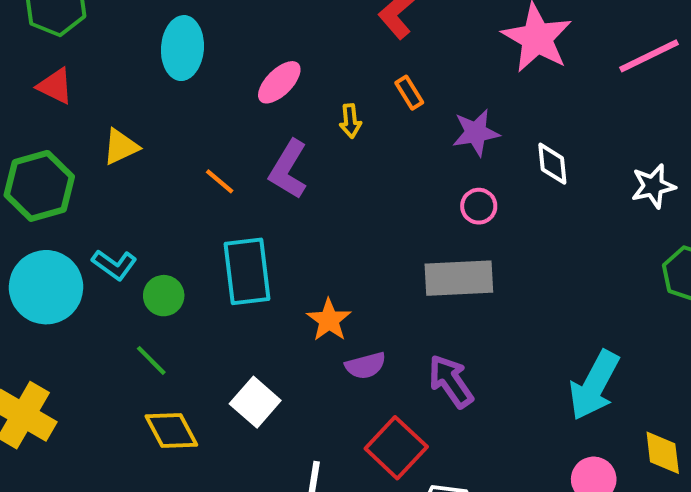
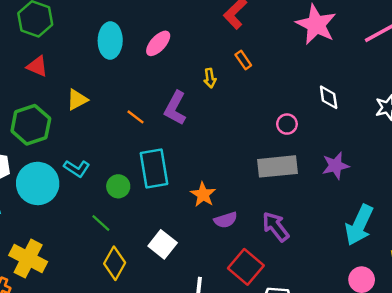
pink ellipse: (279, 82) -> (158, 43), moved
purple star: (476, 133) -> (336, 166), moved
green circle: (164, 296) -> (118, 186), moved
yellow diamond: (171, 430) -> (115, 263), turned 60

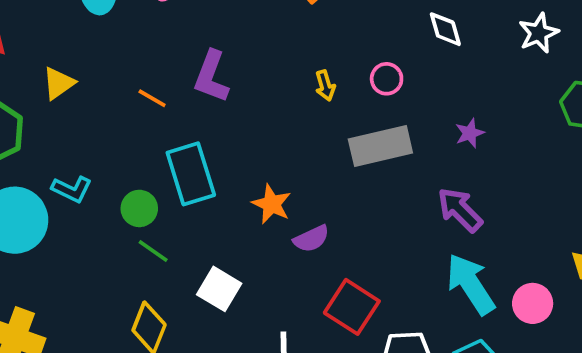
yellow arrow: (210, 78) -> (325, 86), moved
purple star: (336, 166) -> (470, 133), size x0.7
green line: (101, 223) -> (153, 251), moved
cyan arrow: (359, 225) -> (471, 284), moved, turned 129
purple arrow: (276, 227) -> (460, 210), moved

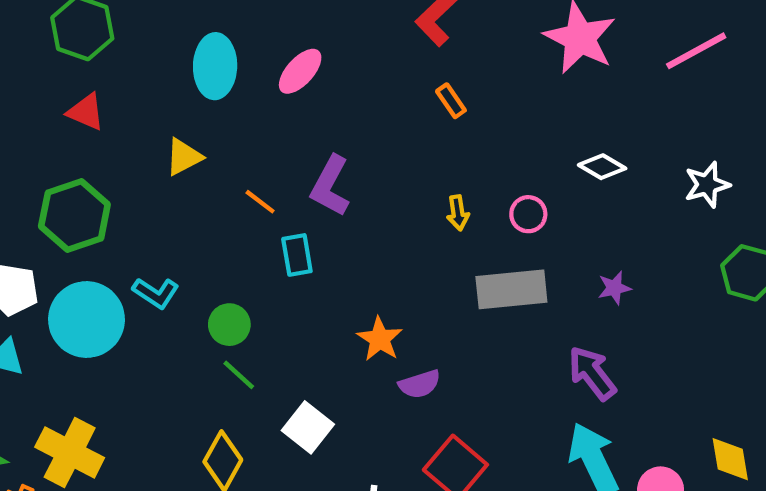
white diamond: (445, 29) -> (602, 167), turned -51
yellow triangle: (59, 83) -> (184, 157), moved
cyan rectangle: (191, 174) -> (297, 255), moved, size x0.6

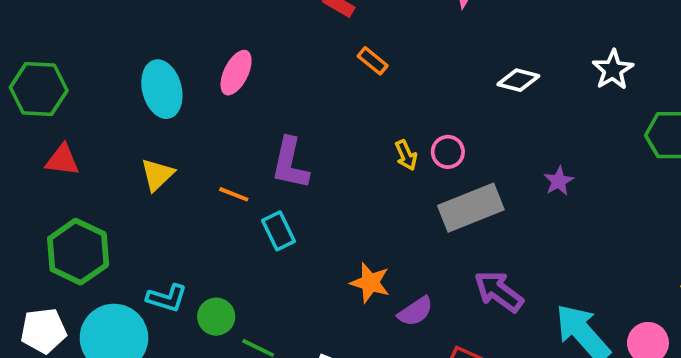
pink circle: (528, 214) -> (448, 152), moved
green circle: (229, 325) -> (216, 317), moved
purple arrow: (592, 373) -> (499, 291), moved

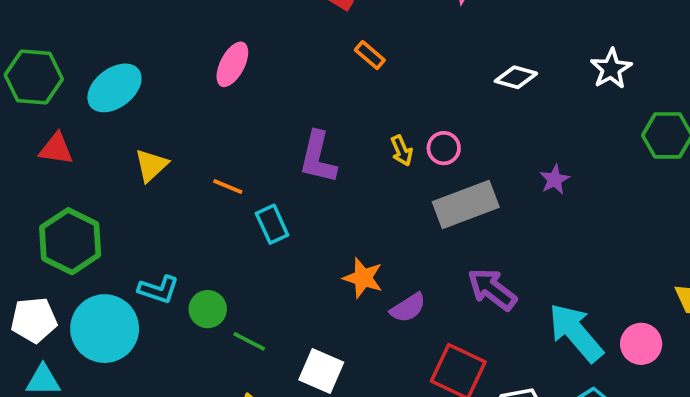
cyan ellipse: (162, 89) -> (114, 88), moved, turned 66
purple L-shape: (290, 163) -> (318, 157), moved

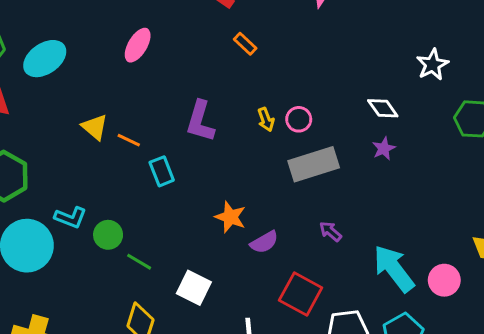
white diamond: (516, 77) -> (383, 108), moved, turned 36
yellow triangle: (151, 165) -> (95, 127), moved, turned -40
purple arrow: (492, 289) -> (330, 231), size x0.6

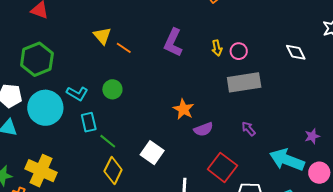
purple star: (384, 148) -> (312, 136), moved
cyan rectangle: (162, 171) -> (89, 122), moved
green circle: (108, 235) -> (112, 89), moved
green line: (139, 262) -> (108, 141), moved
cyan arrow: (394, 269) -> (287, 160), turned -40

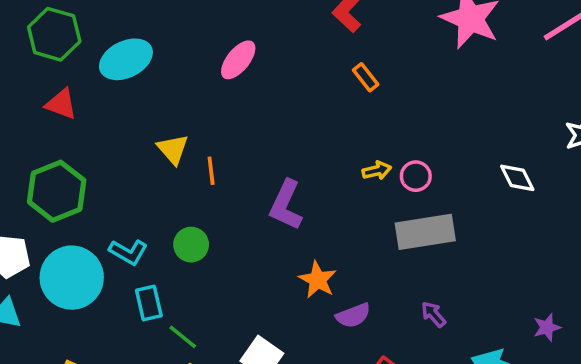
purple L-shape: (173, 43) -> (286, 205), moved
orange line: (124, 48) -> (211, 171), turned 49
yellow arrow: (217, 48) -> (377, 171), turned -91

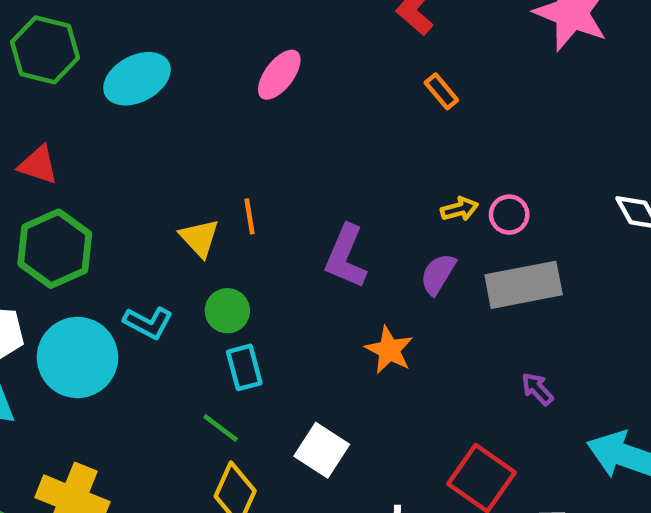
red triangle: (61, 104) -> (38, 165), moved
yellow triangle: (173, 149) -> (199, 238), moved
cyan rectangle: (149, 303) -> (244, 367), moved
purple semicircle: (353, 315) -> (438, 274), moved, turned 144

